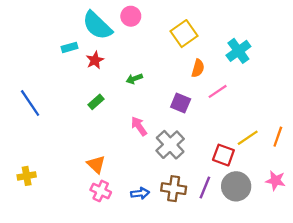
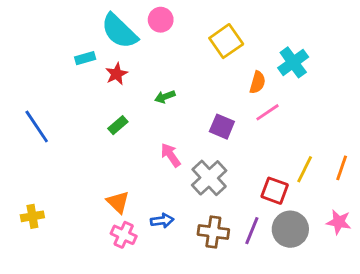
orange semicircle: (198, 68) -> (258, 82), moved
yellow line: (248, 138) -> (305, 169), turned -30
blue arrow: (140, 193) -> (162, 221), moved

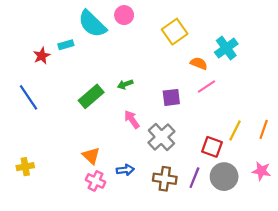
red star: (116, 74) -> (42, 56), moved
orange semicircle: (258, 82) -> (199, 63), turned -84
green arrow: (165, 97) -> (125, 84), moved
green rectangle: (118, 125) -> (91, 96), size x1.6
purple square: (222, 127) -> (171, 97), turned -30

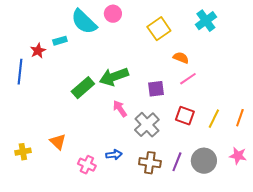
cyan cross: (226, 48) -> (206, 21), moved
green arrow: (125, 84) -> (114, 77), size x2.0
blue line: (29, 97) -> (20, 72), moved, turned 40
red square: (212, 147) -> (185, 116), moved
orange triangle: (91, 156) -> (58, 142), moved

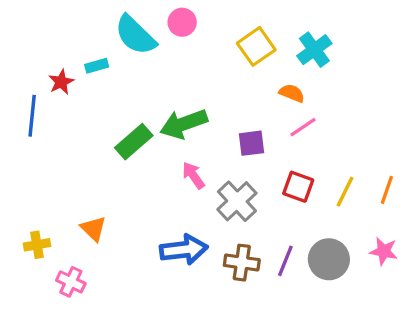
cyan cross: (206, 21) -> (314, 50), moved
blue arrow: (114, 155) -> (184, 250), size x1.8
pink cross: (87, 165) -> (71, 282), moved

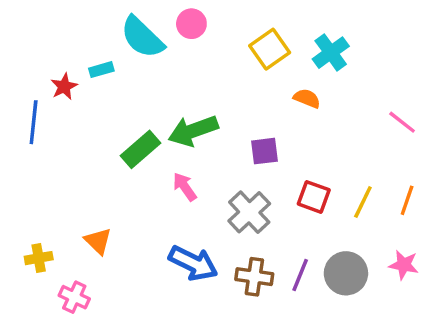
pink line: (303, 127) -> (402, 122), moved, turned 72
pink arrow: (193, 175) -> (185, 187), moved
blue arrow: (184, 250) -> (193, 263), turned 33

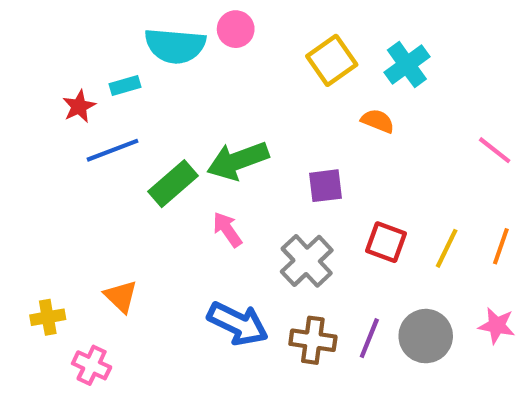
cyan semicircle: (142, 37) -> (175, 46), turned -39
blue line: (34, 122) -> (112, 150), moved, turned 63

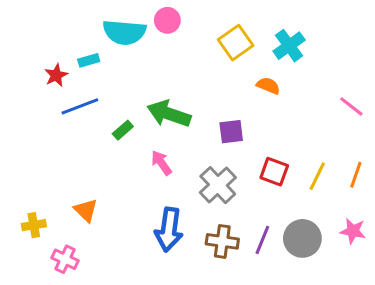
green arrow: (238, 161) -> (169, 114), turned 39
green rectangle: (173, 184) -> (123, 130), size x0.6
blue arrow: (238, 324) -> (169, 230), turned 72

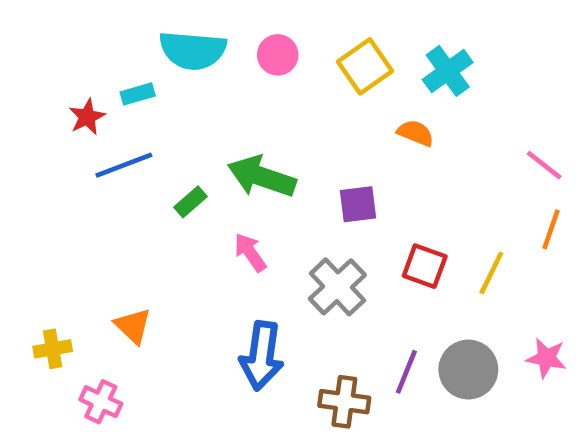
pink circle: (167, 20) -> (278, 55), moved
orange line: (356, 175) -> (551, 229), moved
brown cross: (222, 241) -> (344, 402), moved

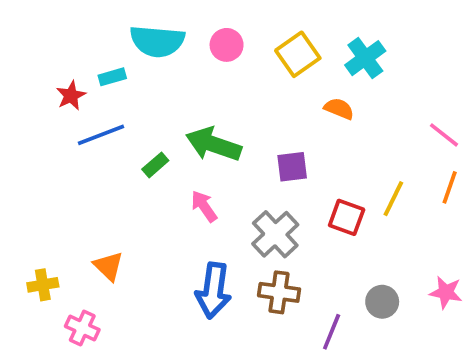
yellow line: (491, 273) -> (393, 199), moved
gray circle: (468, 370) -> (382, 302), size x0.7
purple line: (406, 372) -> (332, 332), moved
brown cross: (344, 402) -> (279, 292), moved

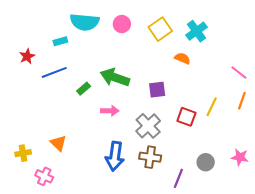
red star: (71, 96) -> (27, 56), moved
pink arrow: (204, 206) -> (110, 111), turned 126

